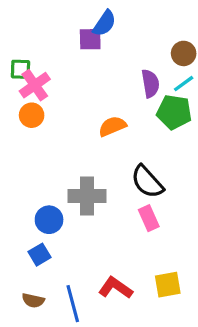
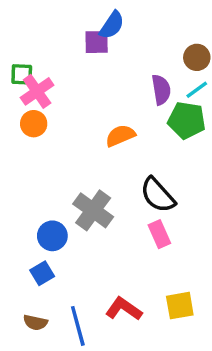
gray cross: (87, 196) -> (93, 210), turned 36

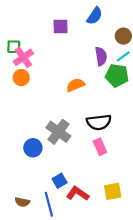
blue semicircle: (112, 25) -> (95, 16), moved
black semicircle: (158, 195) -> (99, 122), turned -55
blue square: (42, 273) -> (60, 181), moved

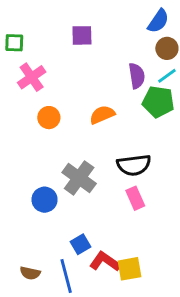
blue semicircle: (95, 16) -> (158, 21), moved
green square: (14, 47) -> (14, 43), moved
orange circle: (21, 78) -> (49, 118), moved
yellow square: (113, 191) -> (130, 269), moved

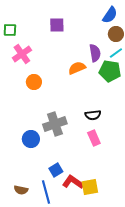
orange semicircle: (102, 115) -> (77, 68), moved
black semicircle: (134, 165) -> (93, 115), size x0.7
gray cross: (79, 178) -> (55, 124), turned 35

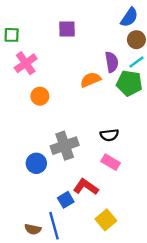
pink rectangle: (94, 138) -> (111, 162), turned -35
red L-shape: (73, 182) -> (86, 187), moved
yellow square: (90, 187) -> (106, 220), turned -30
brown semicircle: (21, 190) -> (33, 229), moved

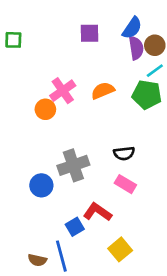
blue semicircle: (129, 17) -> (132, 28), moved
purple square: (67, 29) -> (89, 33), moved
purple semicircle: (112, 62) -> (136, 48), moved
pink cross: (26, 63) -> (63, 91), moved

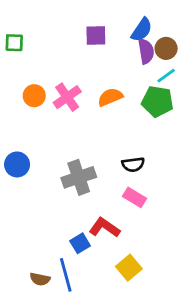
orange circle: (45, 109) -> (34, 96), moved
blue circle: (41, 185) -> (17, 164), moved

